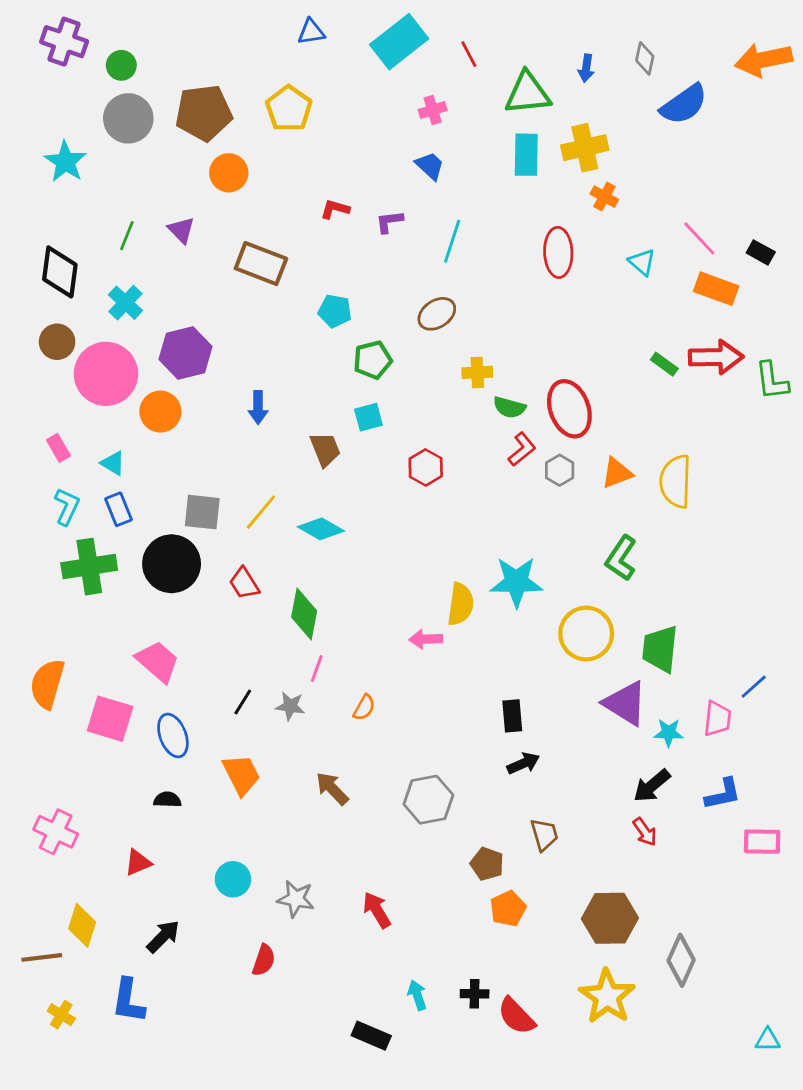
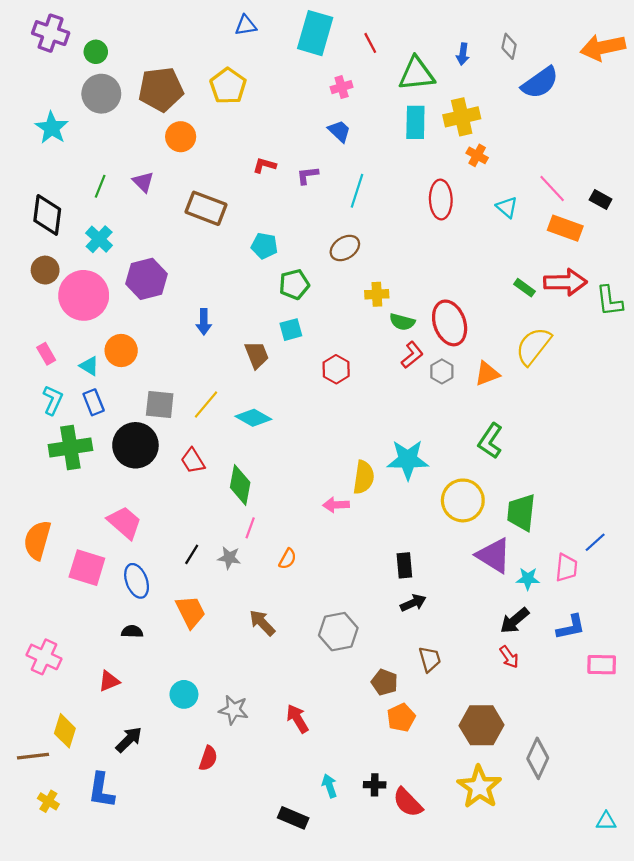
cyan rectangle: (399, 42) -> (315, 33), turned -36
orange circle: (160, 412) -> (121, 351), moved
yellow semicircle: (676, 481) -> (533, 346), moved, turned 36

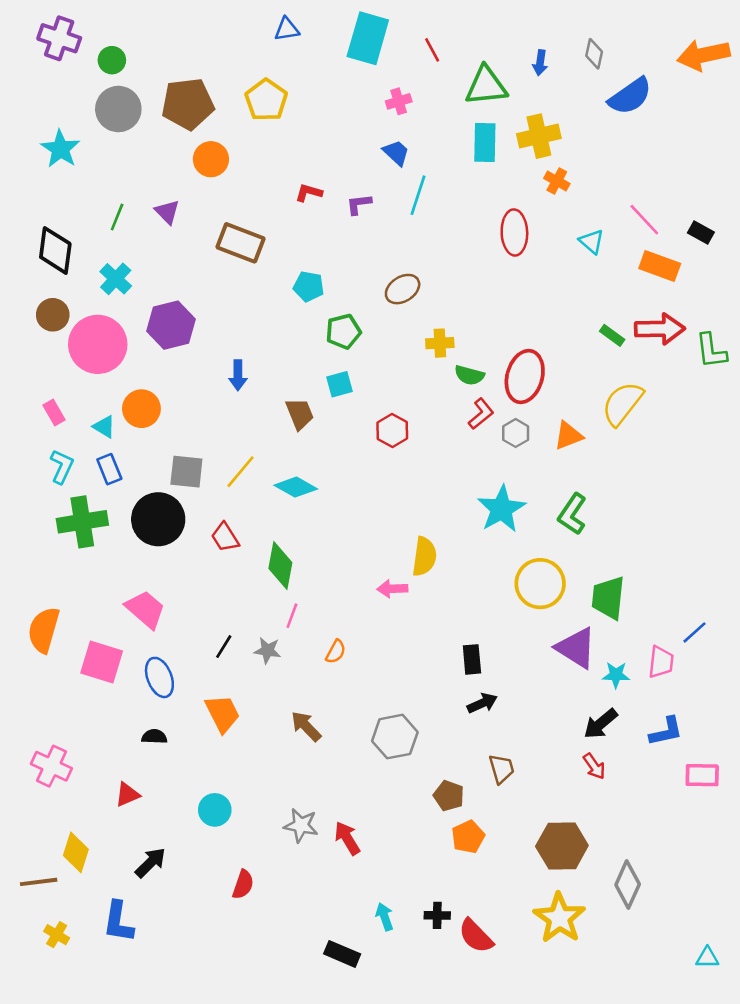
cyan line: (357, 191) -> (418, 195), moved
red ellipse: (450, 323) -> (525, 377), turned 36
cyan star: (408, 460) -> (502, 509), moved, turned -30
gray star: (234, 710) -> (301, 825), moved

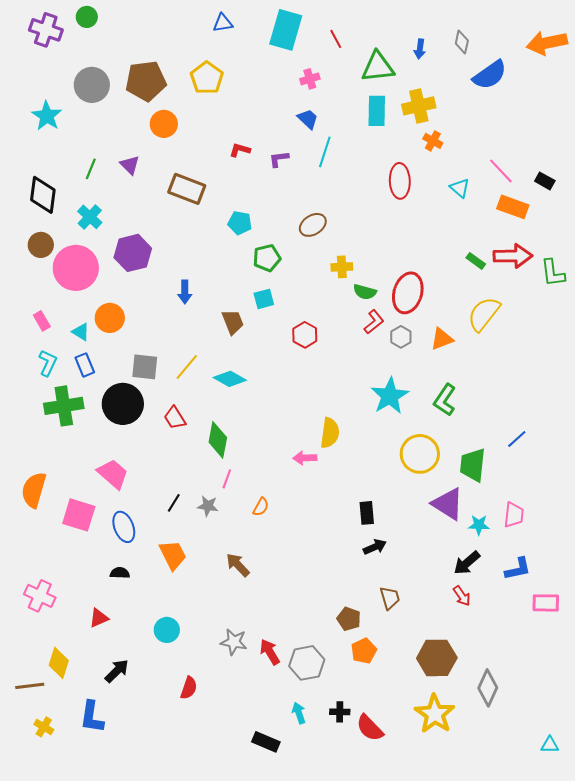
green circle: (112, 60) -> (87, 17), moved
blue line: (694, 632) -> (517, 439), moved
gray hexagon: (395, 737) -> (307, 663), moved

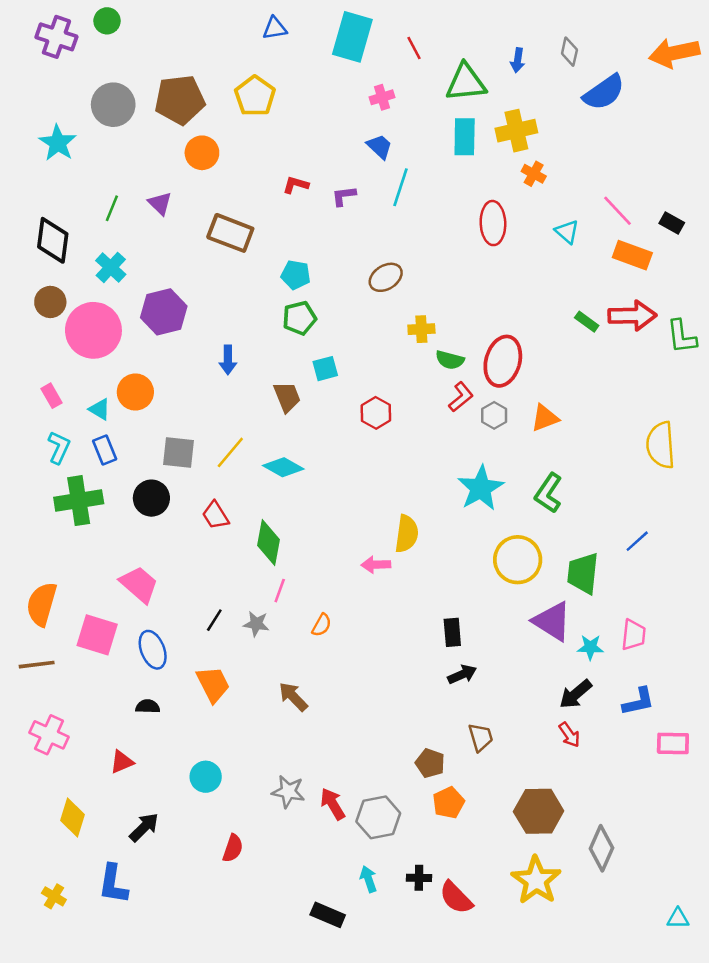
green pentagon: (267, 258) -> (299, 318), moved
yellow semicircle: (484, 314) -> (661, 445), moved, turned -42
black circle: (123, 404) -> (151, 498), size x0.7
brown line: (30, 686) -> (37, 665), moved

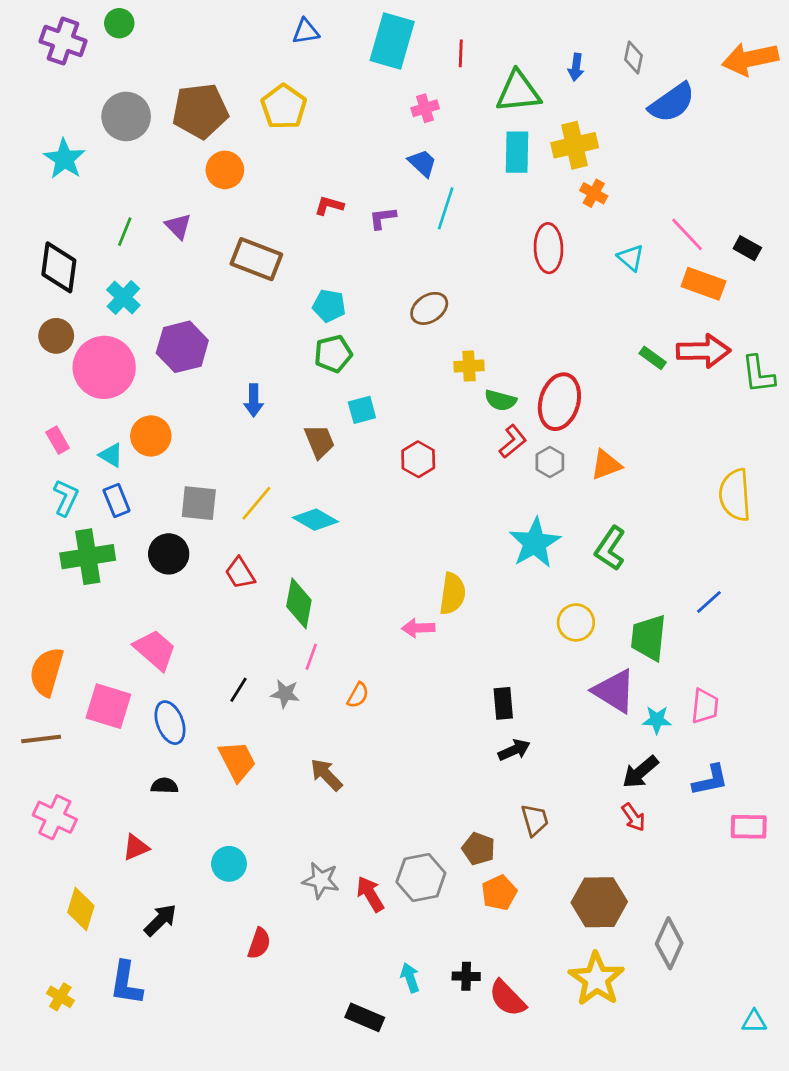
red line: (414, 48) -> (461, 53), turned 30
yellow circle: (518, 560) -> (576, 622), size x0.7
gray hexagon: (378, 817) -> (421, 878), moved

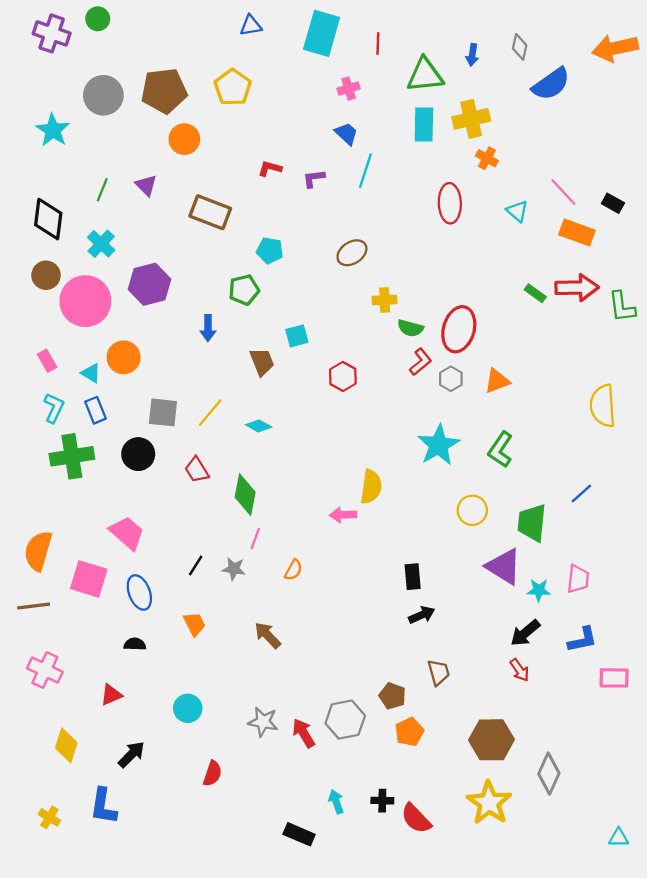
green pentagon: (333, 354) -> (244, 290), moved
cyan diamond: (315, 520) -> (259, 426), size x0.7
orange trapezoid: (237, 761) -> (194, 624), size x0.7

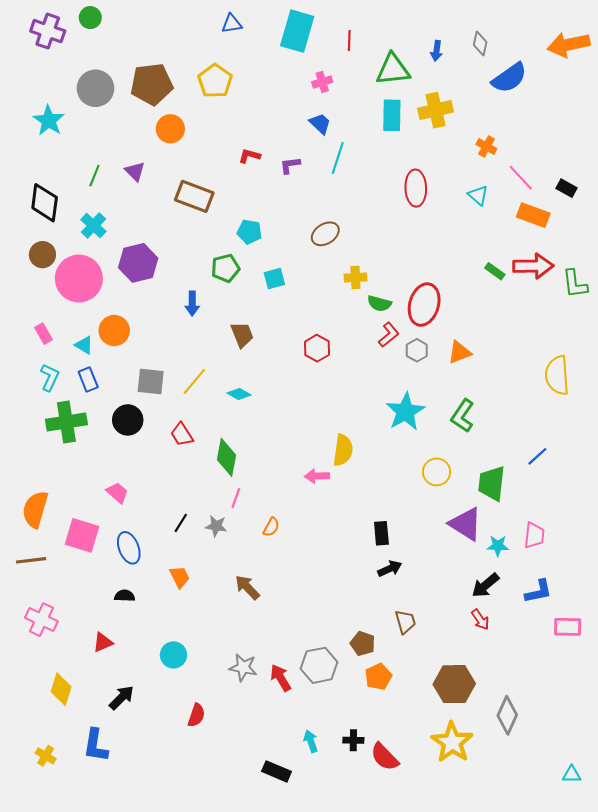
orange cross: (487, 158) -> (486, 146), moved
cyan square: (297, 336) -> (274, 279), moved
pink trapezoid: (127, 533) -> (117, 493), size x0.7

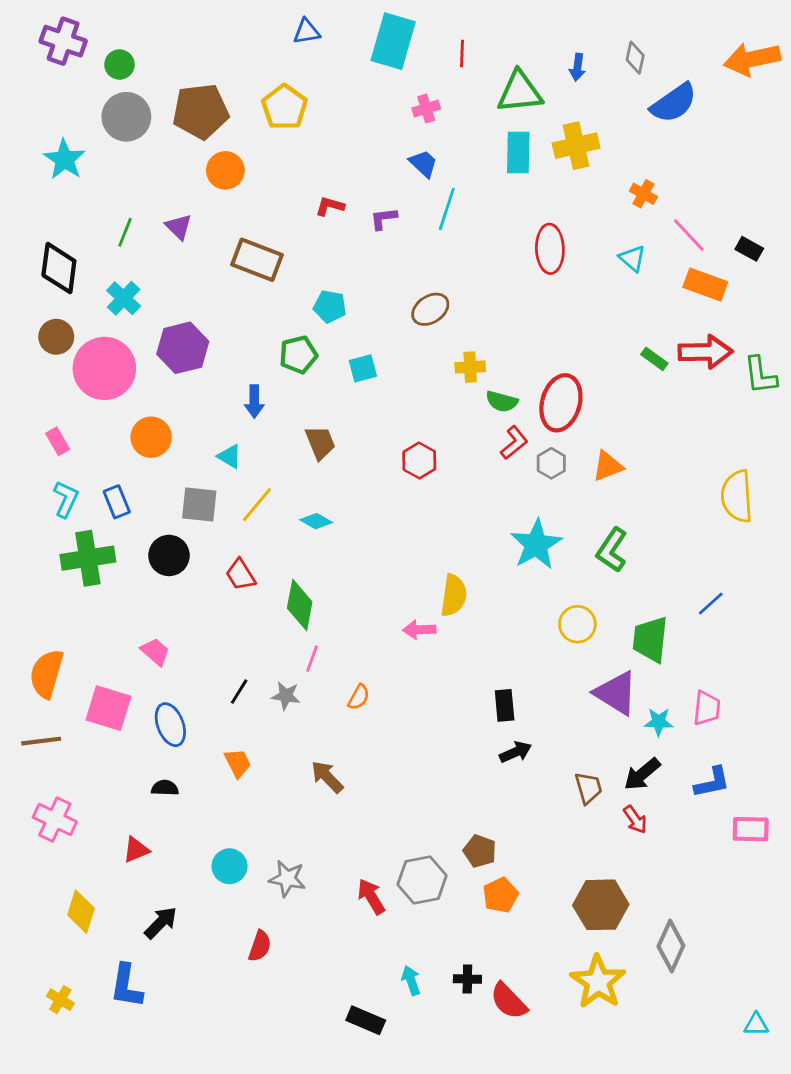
green circle: (90, 18) -> (119, 65), moved
cyan triangle: (84, 345) -> (229, 456), moved
brown trapezoid: (405, 622) -> (588, 788), moved
gray star: (243, 667) -> (287, 879), moved

